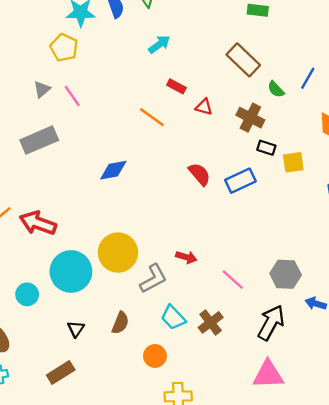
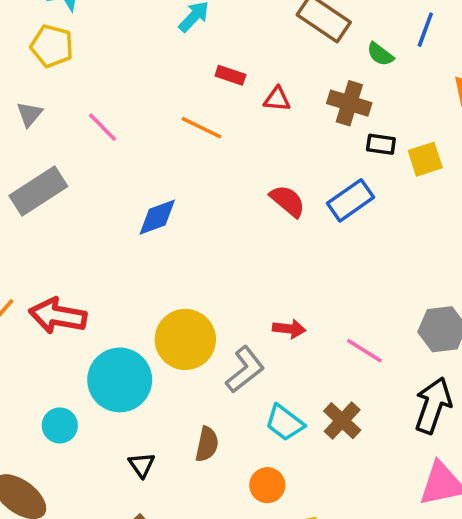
pink line: (72, 96) -> (102, 127), moved

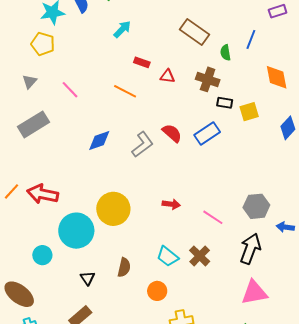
green semicircle: (380, 54) -> (225, 53), turned 42
gray L-shape: (245, 370) -> (142, 144), moved

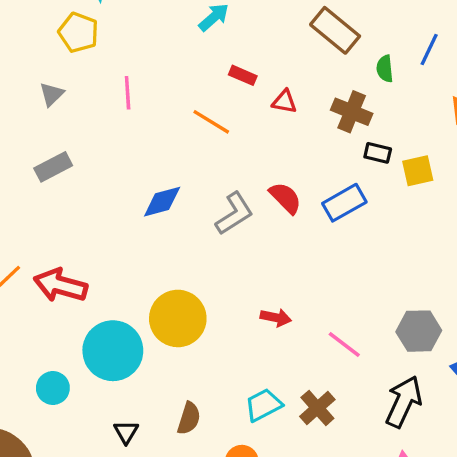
pink line: (70, 90) -> (128, 93), moved, turned 36
gray rectangle: (33, 124) -> (53, 167), size x0.7
cyan trapezoid: (168, 256) -> (263, 405), turned 110

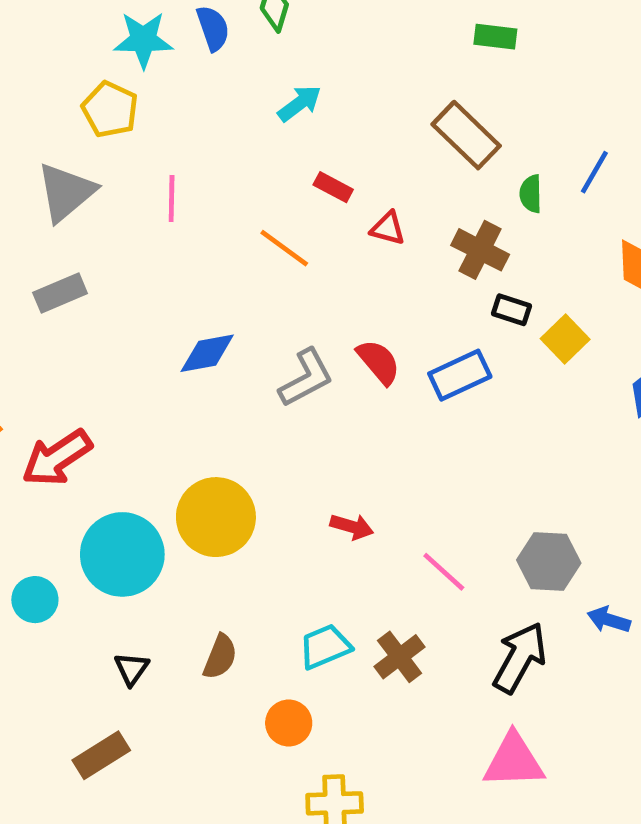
gray triangle: (52, 94) -> (66, 192), size x1.8
yellow square: (418, 171) -> (565, 339), turned -36
red arrow: (60, 285) -> (57, 458), turned -54

